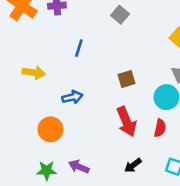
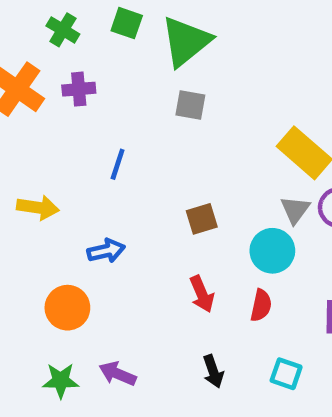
gray square: (120, 15) -> (190, 105), turned -30
red arrow: (127, 122) -> (202, 294), size x0.7
black arrow: (133, 165) -> (213, 371), turned -72

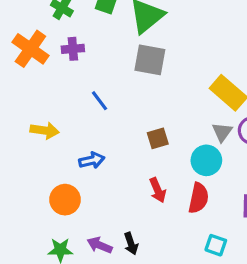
gray square: (190, 105) -> (150, 60), size x1.5
blue line: (118, 164) -> (100, 101), turned -55
red semicircle: (261, 305) -> (199, 198), size x1.4
black arrow: (213, 371) -> (131, 244), moved

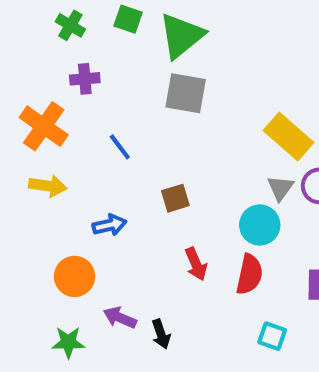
orange cross: (30, 49) -> (44, 126), moved
brown square: (158, 138) -> (175, 198), moved
purple arrow: (100, 245) -> (120, 318), moved

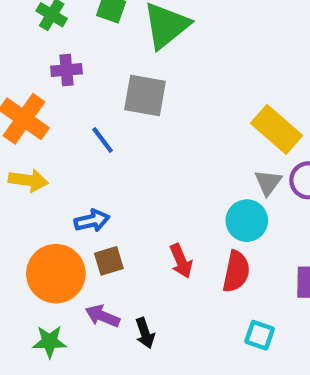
gray square: (186, 93) -> (145, 95), moved
brown square: (175, 198) -> (109, 261), moved
orange circle: (75, 276) -> (56, 274), size x1.4

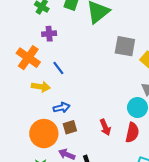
gray square: (145, 95) -> (125, 46), moved
blue line: (103, 140) -> (58, 68), moved
yellow arrow: (28, 180) -> (41, 87), moved

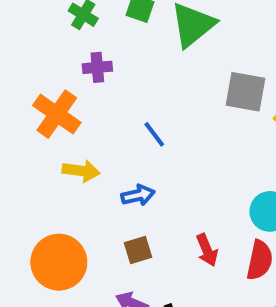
blue line: (58, 68) -> (154, 134), moved
blue arrow: (62, 108) -> (138, 195), moved
orange circle: (44, 134) -> (59, 262), moved

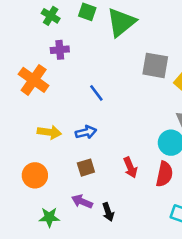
yellow arrow: (81, 171) -> (49, 132), moved
orange circle: (59, 262) -> (35, 175), size x0.7

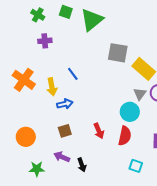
orange cross: (34, 80) -> (24, 80), moved
yellow arrow: (49, 132) -> (52, 87), moved, turned 72

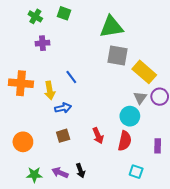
green triangle: (92, 20) -> (111, 27), moved, turned 30
orange cross: (24, 80) -> (21, 83), turned -30
purple arrow: (62, 157) -> (60, 173), moved

